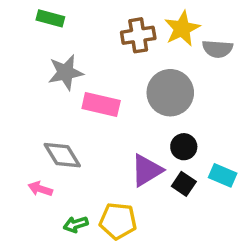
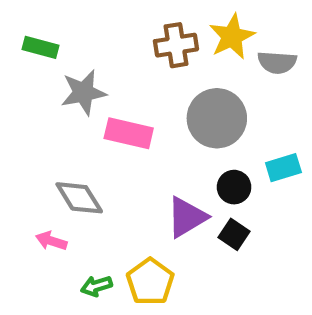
green rectangle: (50, 18) -> (41, 47), moved
cyan rectangle: (223, 175) -> (283, 168), moved, turned -40
yellow pentagon: (118, 221) -> (150, 282), turned 30

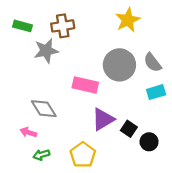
brown cross: (176, 45) -> (63, 26), moved
gray semicircle: (277, 62) -> (153, 63), moved, turned 48
pink rectangle: (129, 133) -> (85, 85), moved
black circle: (234, 187) -> (149, 142), moved
green arrow: (96, 286) -> (41, 155), moved

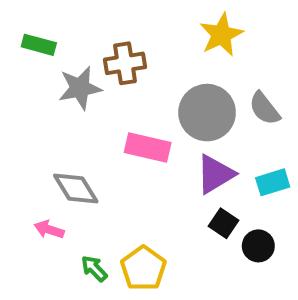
brown cross: (63, 26) -> (125, 63), moved
cyan rectangle: (156, 92) -> (273, 182), moved
purple triangle: (103, 119) -> (215, 174), moved
green arrow: (41, 155) -> (94, 268), moved, turned 63

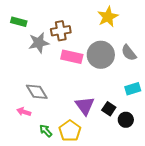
pink rectangle: (148, 147) -> (72, 57), moved
purple triangle: (215, 174) -> (85, 106), moved, turned -35

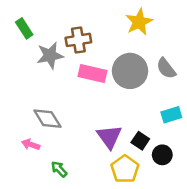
green rectangle: (19, 22) -> (24, 28), turned 42
yellow pentagon: (70, 131) -> (125, 169), moved

